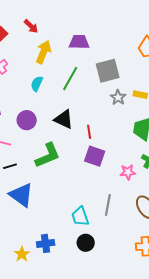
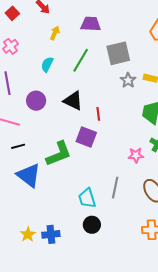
yellow arrow: (44, 52) -> (55, 33), size x0.6
green L-shape: (48, 155) -> (59, 154), moved
purple square: (95, 156) -> (86, 137), moved
blue cross: (46, 243) -> (51, 234), moved

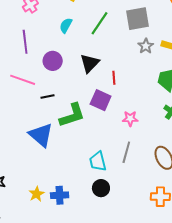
black triangle: (73, 101) -> (90, 63), turned 45
black line: (18, 146) -> (48, 97), moved
pink star: (136, 155) -> (130, 119), moved

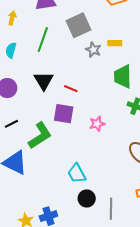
red line: (114, 78) -> (71, 89), turned -48
gray line: (126, 152) -> (111, 209), moved

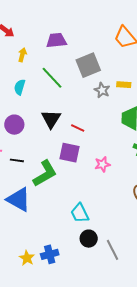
green line: (43, 40) -> (52, 78), turned -65
black line: (11, 124) -> (17, 160), turned 32
gray line: (111, 209) -> (113, 250), turned -30

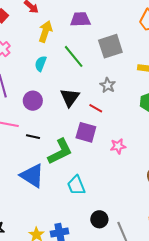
yellow arrow: (22, 55) -> (45, 32), size x1.5
gray star: (102, 90) -> (108, 85), moved
cyan trapezoid: (80, 213) -> (76, 185), moved

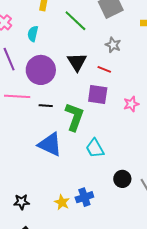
cyan semicircle: (41, 64) -> (33, 34), moved
purple circle: (33, 101) -> (41, 70), size x1.5
green L-shape: (60, 152) -> (74, 117), turned -36

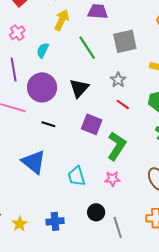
red line: (104, 69) -> (123, 104), moved
pink star: (131, 104) -> (112, 179), moved
black line: (46, 106) -> (48, 124), moved
green L-shape: (74, 117) -> (117, 146), moved
yellow star: (62, 202) -> (20, 224), moved

